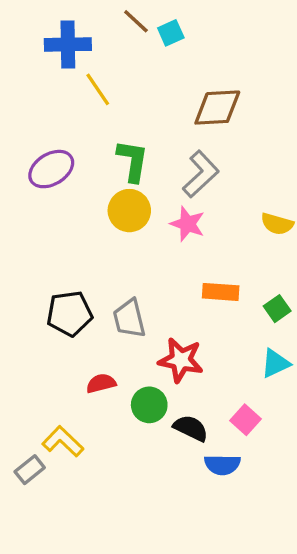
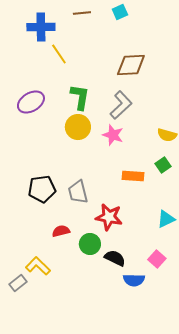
brown line: (136, 21) -> (82, 13), turned -48
cyan square: (171, 33) -> (120, 12), moved
green square: (277, 309) -> (163, 165), moved
pink square: (246, 420) -> (157, 259), moved

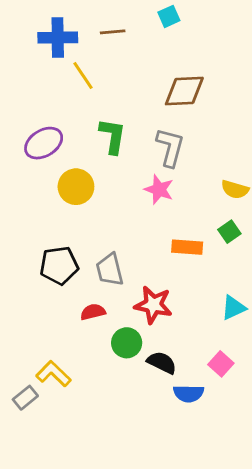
brown line: (82, 13) -> (113, 32), moved
gray L-shape: (121, 105) -> (170, 147), turned -32
yellow circle: (78, 127) -> (76, 187), moved
red semicircle: (61, 231) -> (93, 312), moved

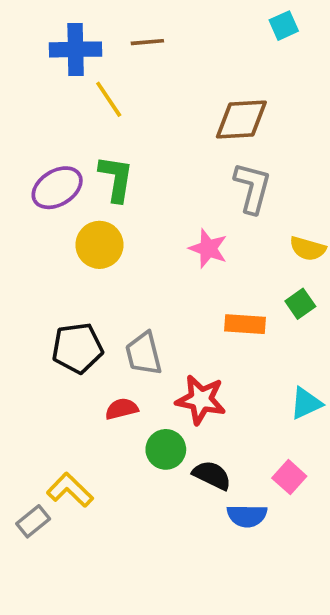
cyan square: (169, 16) -> (284, 26), moved
green L-shape: (113, 136) -> (116, 178), moved
gray L-shape: (170, 147) -> (252, 188), moved

